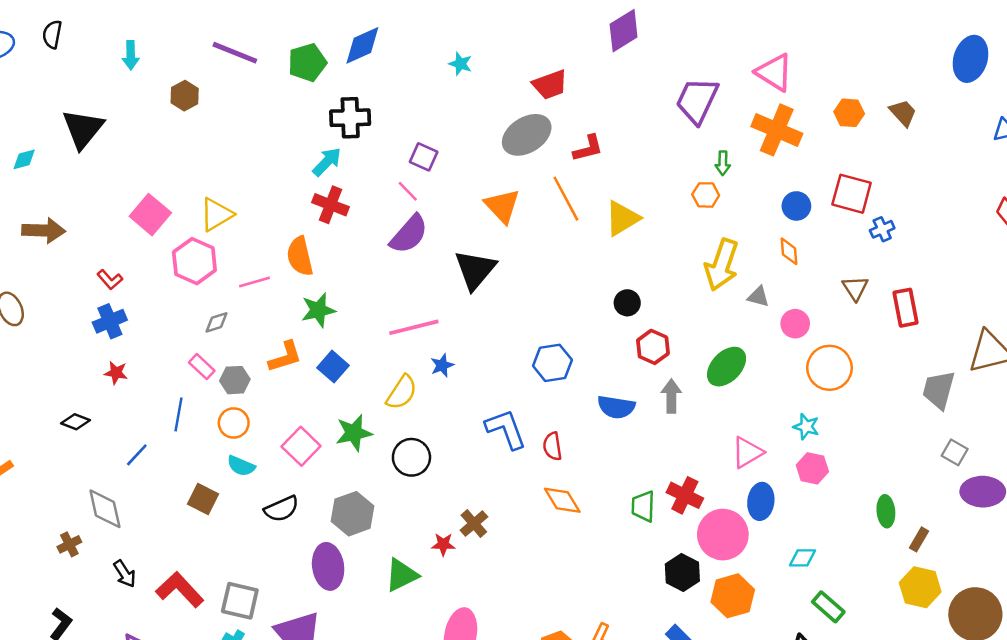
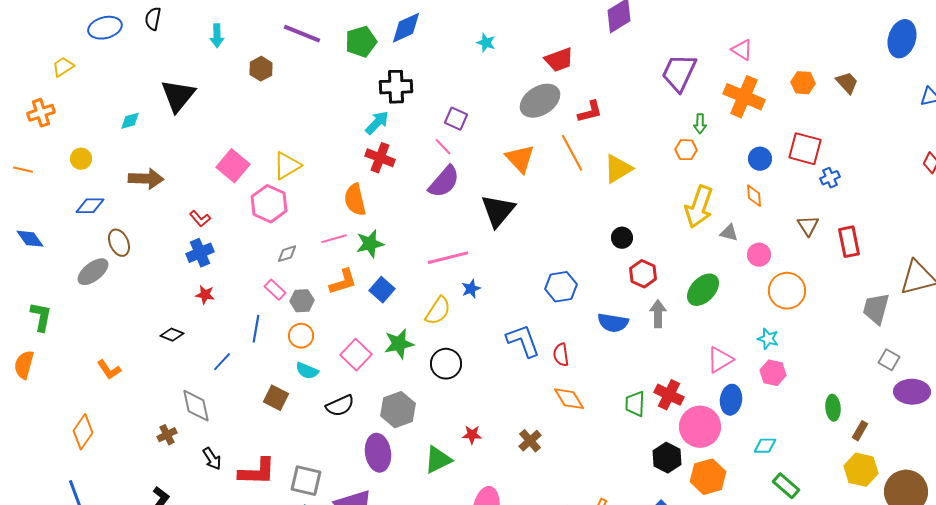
pink triangle: (774, 72) -> (742, 50), size x0.7
pink line: (255, 282) -> (334, 239), moved
brown cross: (474, 524) -> (530, 441), moved
red L-shape: (180, 590) -> (257, 472), turned 135

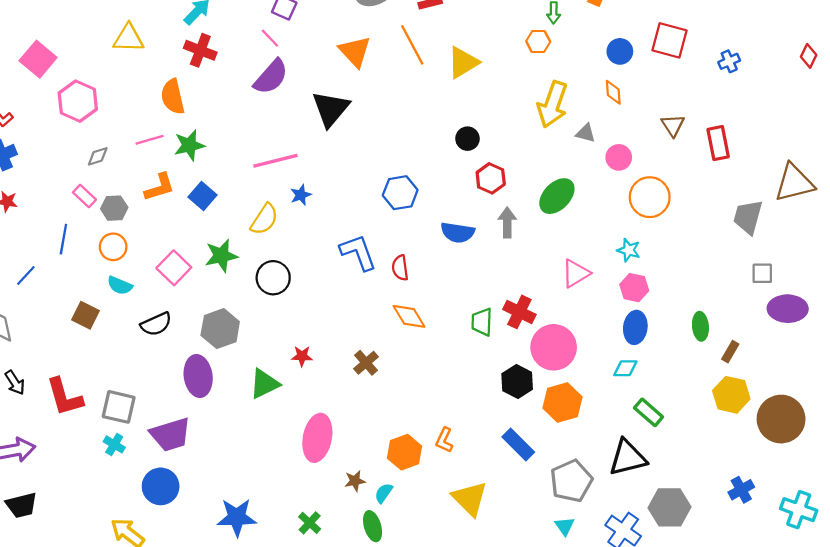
yellow triangle: (287, 166) -> (129, 38), moved, turned 32
blue cross: (830, 178) -> (729, 61), moved
gray square: (889, 360) -> (762, 273), turned -30
blue ellipse: (731, 400) -> (635, 327), moved
red L-shape: (257, 472) -> (65, 397), turned 72

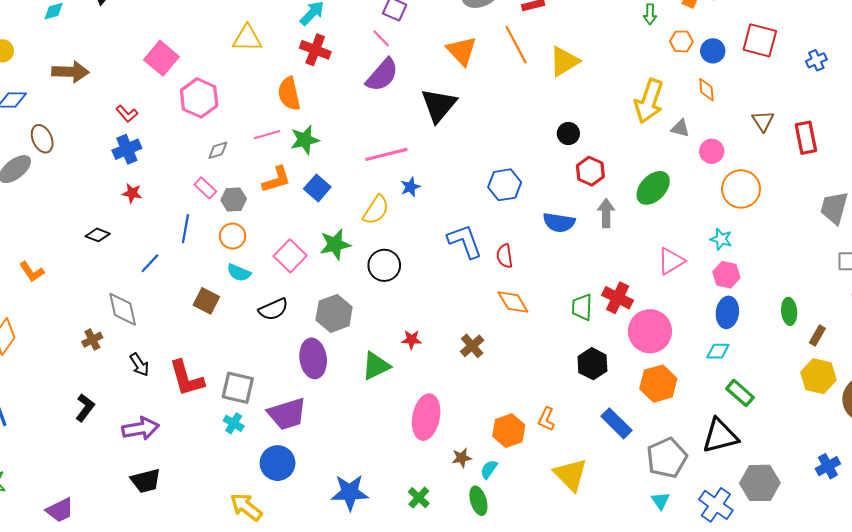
orange hexagon: (538, 41) -> (681, 41), moved
black hexagon: (517, 382) -> (592, 364), moved

